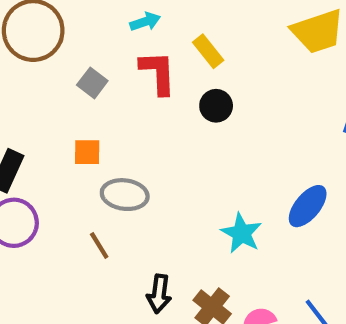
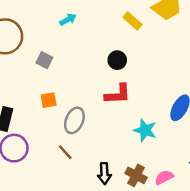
yellow rectangle: (208, 51) -> (132, 21), moved
red L-shape: (158, 73) -> (118, 94), moved, turned 100
gray ellipse: (125, 195) -> (74, 120), turned -65

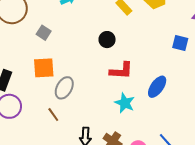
red L-shape: (118, 94) -> (121, 71), moved
orange square: (49, 100) -> (44, 68), size x1.5

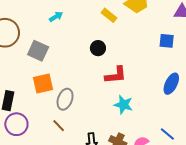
gray square: (44, 33) -> (38, 51), size x1.5
blue ellipse: (157, 87) -> (171, 84), moved

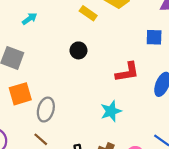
red L-shape: (116, 75) -> (127, 72), moved
cyan star: (123, 105) -> (111, 111), turned -30

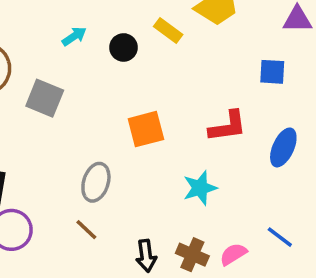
black circle: (78, 50) -> (123, 47), moved
orange square: (20, 94) -> (146, 129), moved

